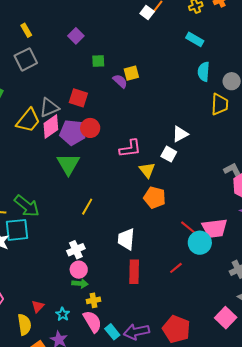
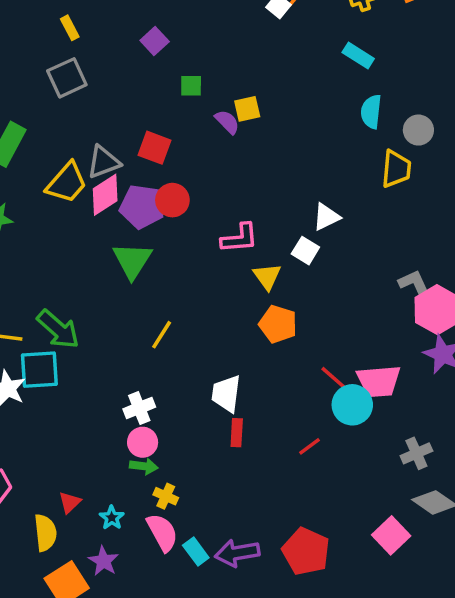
red rectangle: (134, 272) -> (237, 433), moved, size x0.7
yellow cross: (93, 300) -> (166, 496), turned 32

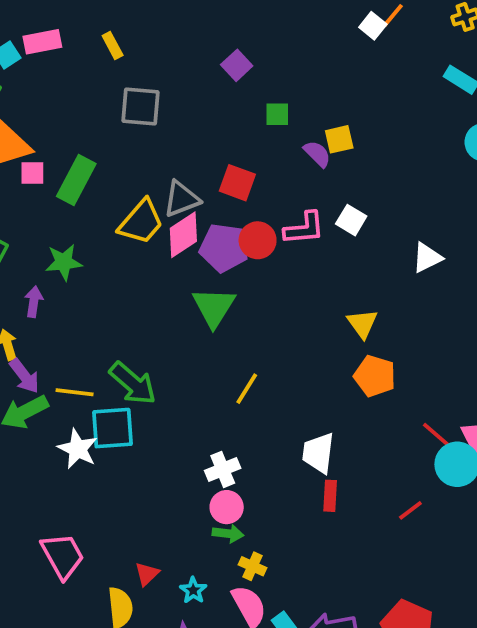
yellow rectangle: (70, 28) -> (113, 46), moved
gray square: (67, 78) -> (140, 106), turned 30
pink L-shape: (240, 238) -> (304, 228), moved
white square: (305, 251) -> (351, 220), moved

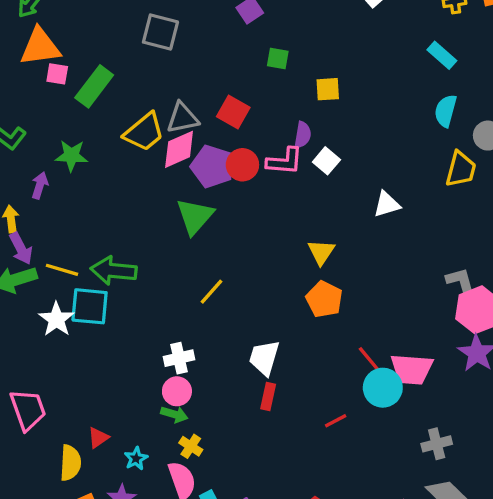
purple semicircle: (317, 154) -> (303, 135), moved, turned 45
green arrow: (133, 383) -> (114, 271), turned 135

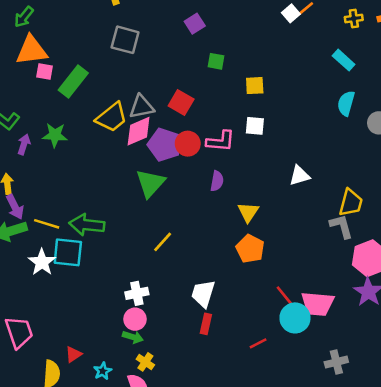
purple semicircle: (303, 135) -> (217, 181), moved
white square: (326, 161) -> (255, 126), moved, turned -36
yellow trapezoid: (461, 169) -> (351, 203), moved
purple arrow: (40, 185) -> (24, 144), moved
gray L-shape: (461, 283) -> (341, 226), moved

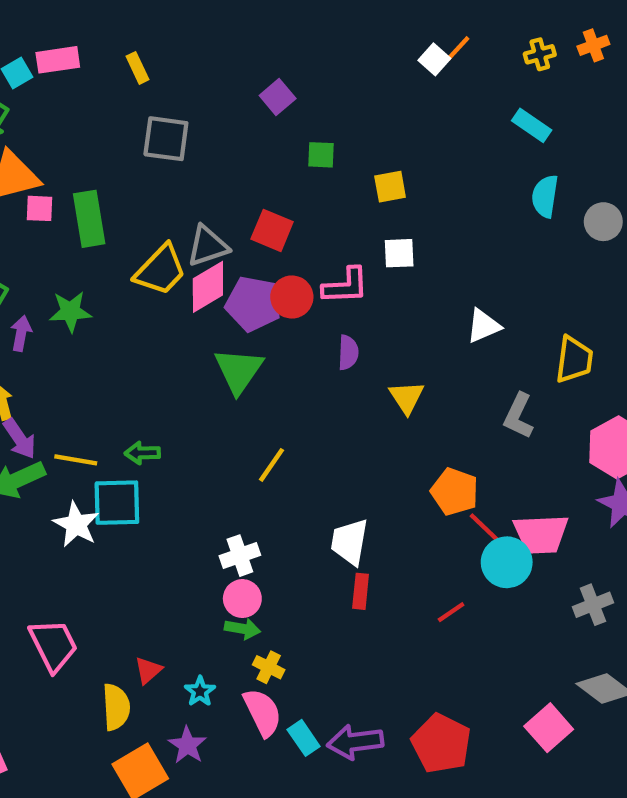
green rectangle: (73, 81) -> (89, 219), turned -40
green arrow: (87, 225) -> (142, 453), size x0.6
gray L-shape: (341, 226) -> (519, 416), moved, turned -132
orange pentagon: (250, 249) -> (455, 492), moved
gray cross: (336, 362) -> (593, 605), moved

